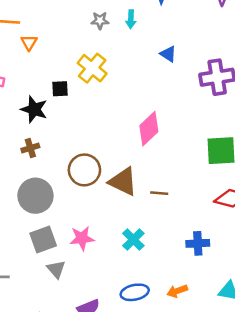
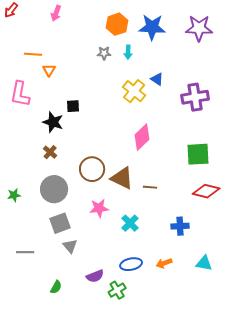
yellow cross: (92, 68) -> (134, 91), moved
brown cross: (30, 148) -> (50, 152), turned -32
pink star: (82, 238) -> (99, 208), moved

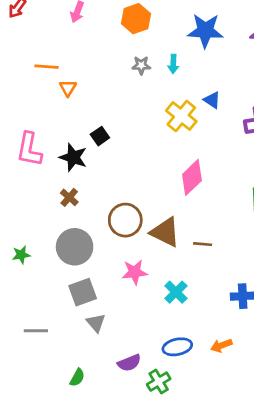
orange hexagon: (117, 24) -> (136, 19), moved
pink L-shape: (20, 94) -> (29, 149), moved
black square: (73, 106) -> (100, 136), turned -32

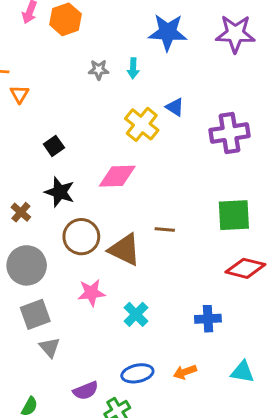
orange hexagon: (136, 19) -> (65, 19), moved
black star: (73, 157) -> (60, 192), moved
pink diamond: (192, 177) -> (117, 176), moved, turned 42
brown line: (203, 244) -> (165, 229), moved

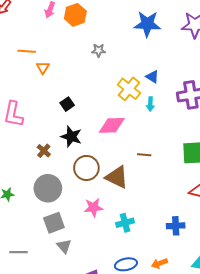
cyan arrow: (133, 68) -> (150, 104), moved
brown line: (165, 229) -> (144, 155), moved
cyan cross: (136, 314) -> (125, 223), turned 30

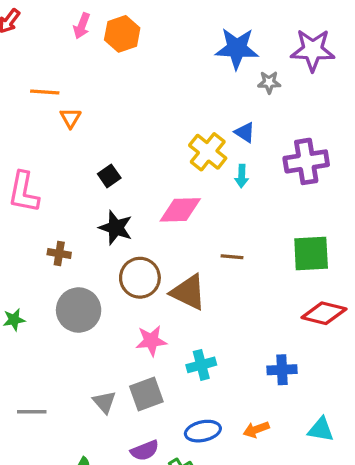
gray star: (99, 50) -> (269, 82), moved
brown cross: (44, 151) -> (59, 253), moved, turned -32
gray square: (54, 223) -> (146, 394), moved

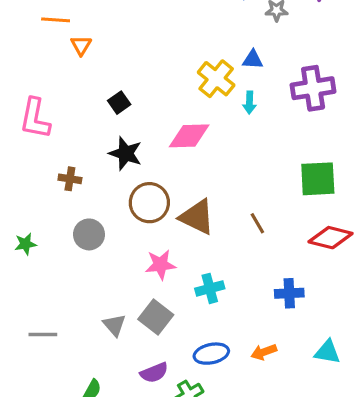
blue triangle: (245, 132) -> (253, 60), turned -30
brown line: (232, 257) -> (257, 223), moved, turned 55
gray circle: (79, 310) -> (89, 234), size x0.7
gray square: (146, 394) -> (156, 317), turned -32

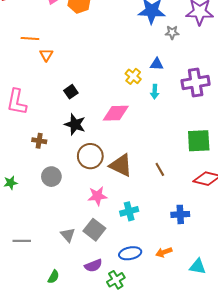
yellow cross: (216, 79) -> (133, 76), size x0.7
cyan triangle: (327, 352) -> (198, 267), moved

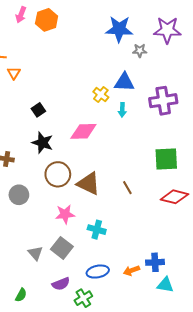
blue triangle: (157, 64) -> (124, 82), size x1.5
cyan cross: (129, 211) -> (97, 230), turned 30
blue cross: (180, 214) -> (155, 262), moved

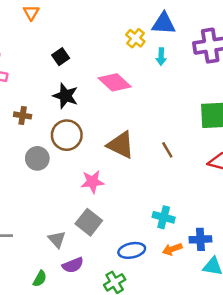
pink diamond: (83, 131) -> (115, 82), turned 44
brown circle: (58, 174) -> (67, 135), moved
cyan cross: (97, 230) -> (164, 217), moved
gray triangle: (35, 253) -> (57, 239), moved
purple semicircle: (61, 284) -> (73, 265), moved

